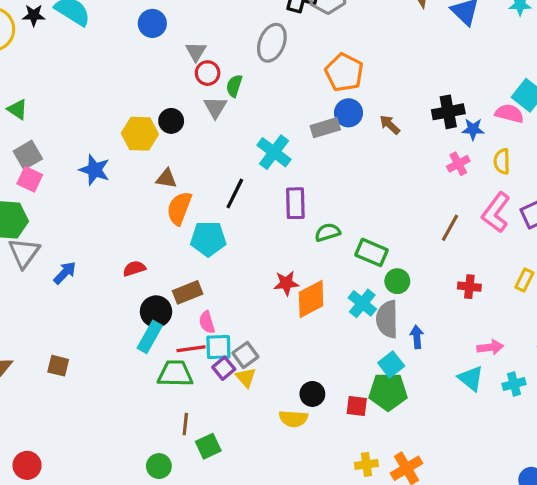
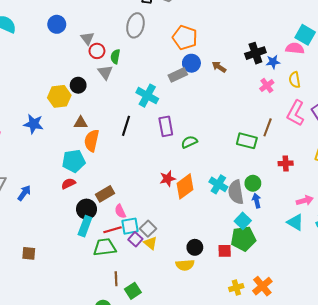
cyan pentagon: (208, 239) -> (74, 161), moved
green rectangle: (372, 252) -> (247, 141), moved
green circle: (397, 281) -> (253, 183), moved

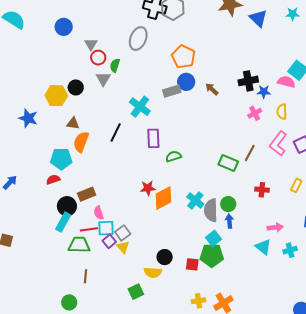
green square: (133, 291) -> (136, 292), moved

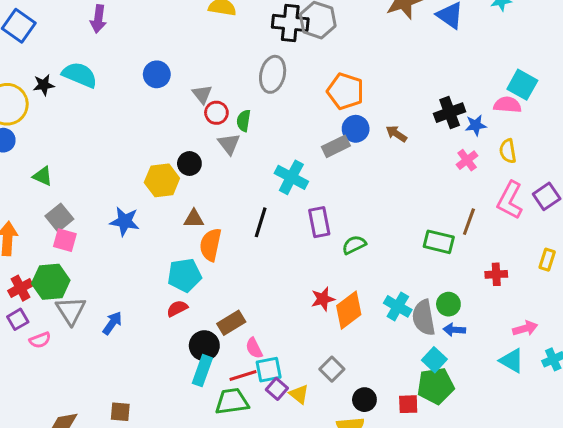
blue arrow: (229, 221) -> (454, 330), turned -72
gray square: (123, 233) -> (332, 369), moved

